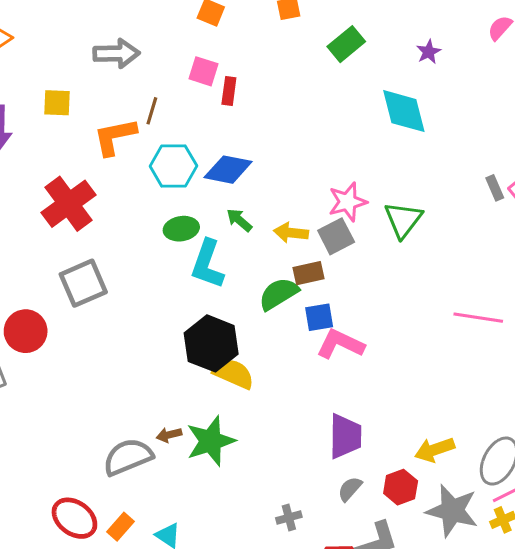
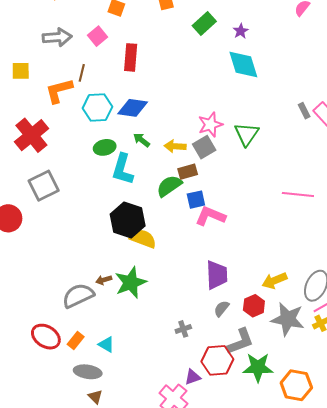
purple star: (429, 52) -> (241, 31), moved
pink square: (204, 71) -> (97, 36), moved, turned 36
red rectangle: (229, 91) -> (131, 57), size x1.5

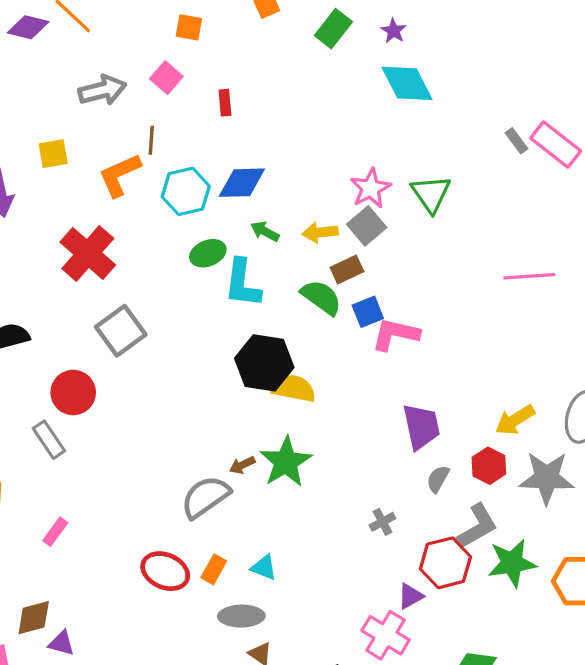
red rectangle: (131, 57) -> (225, 103), size x0.6
green semicircle: (169, 186) -> (321, 297), turned 80

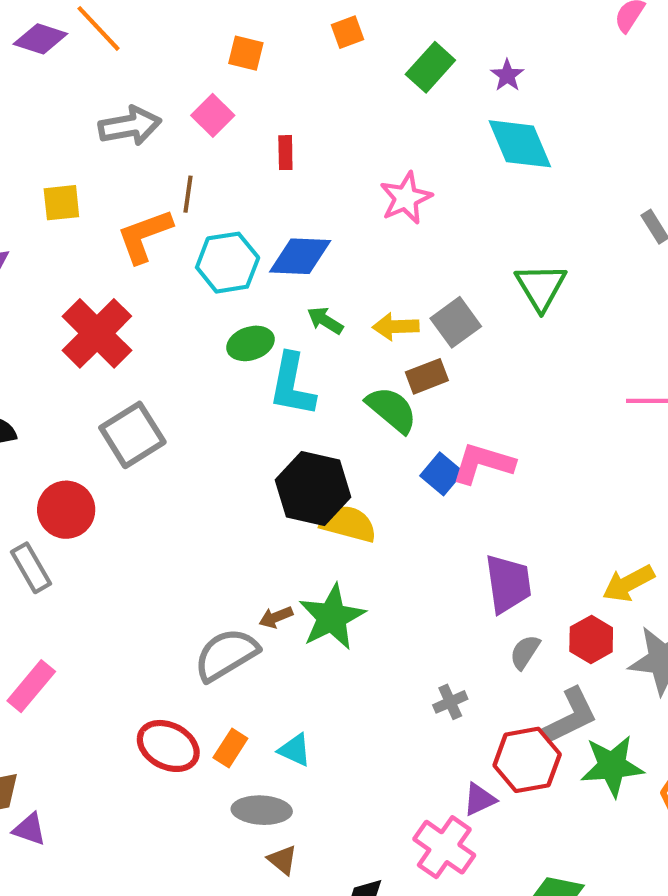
pink star: (371, 188) -> (406, 198), moved
blue square: (368, 312) -> (442, 474), moved, turned -32
pink rectangle: (55, 532) -> (31, 686), size x1.4

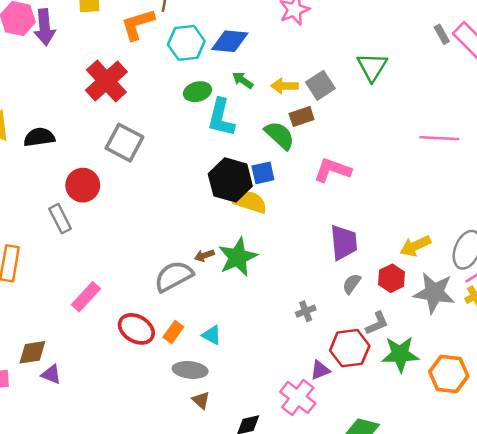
gray square: (132, 435) -> (124, 143), turned -33
blue square: (442, 474) -> (263, 173), moved, turned 35
pink rectangle: (31, 686) -> (86, 297), moved
gray L-shape: (571, 716) -> (377, 323), size x0.7

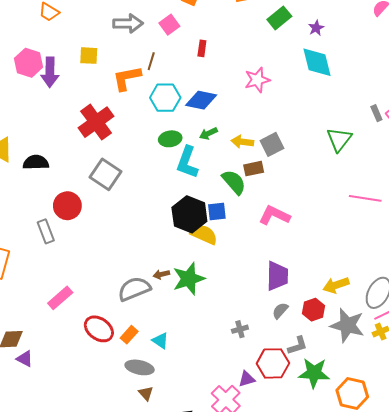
green triangle: (372, 67) -> (339, 139), moved
green arrow: (243, 80) -> (208, 133), turned -66

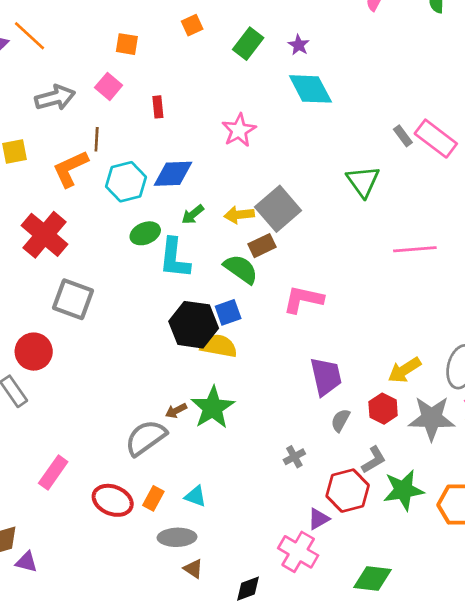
gray square: (272, 144) -> (278, 209), size x1.4

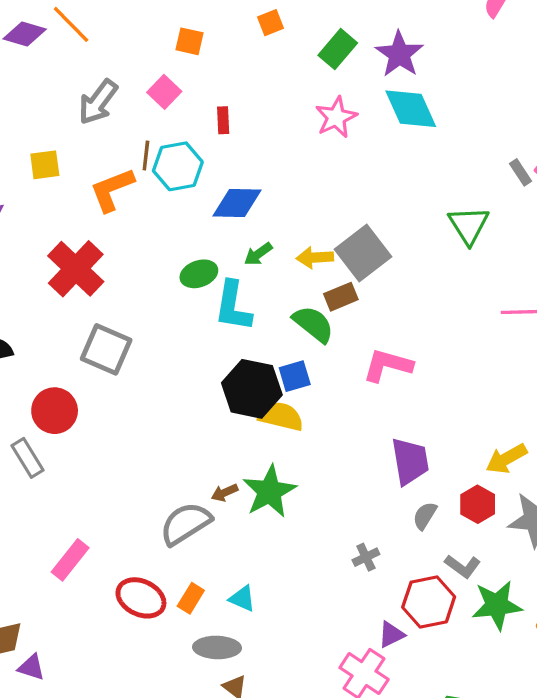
purple star: (299, 45) -> (399, 54), size x1.8
gray arrow: (55, 98) -> (98, 102), turned 138
pink star: (239, 130) -> (336, 117), moved
cyan hexagon: (126, 182) -> (178, 166), moved
gray L-shape: (374, 460) -> (463, 566), turned 64

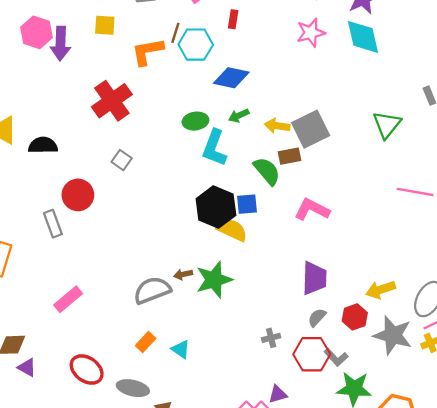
gray square: (106, 349) -> (122, 160), size x0.6
red ellipse: (141, 598) -> (87, 370), moved
red hexagon: (429, 602) -> (312, 354), moved
gray ellipse: (217, 647) -> (133, 388), moved

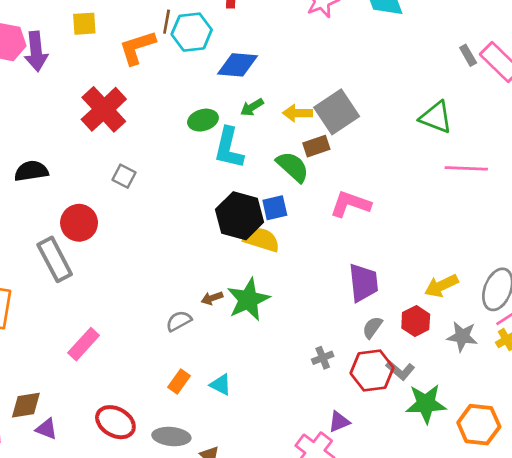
green triangle: (387, 125) -> (436, 117), moved, turned -40
gray rectangle: (53, 224) -> (55, 259), size x1.4
gray semicircle: (152, 290) -> (179, 321), size x0.6
gray star: (393, 335) -> (462, 336), size x0.7

